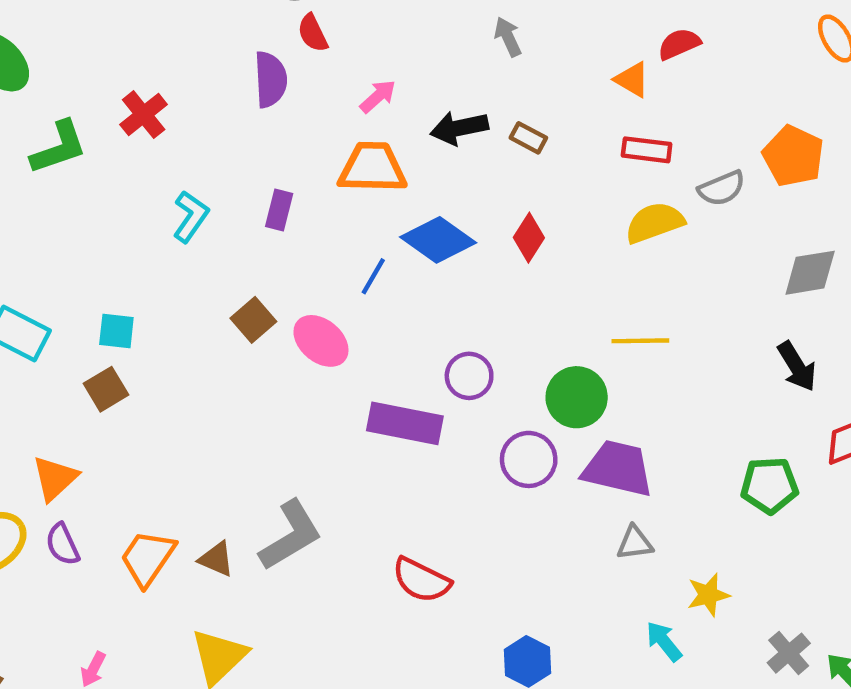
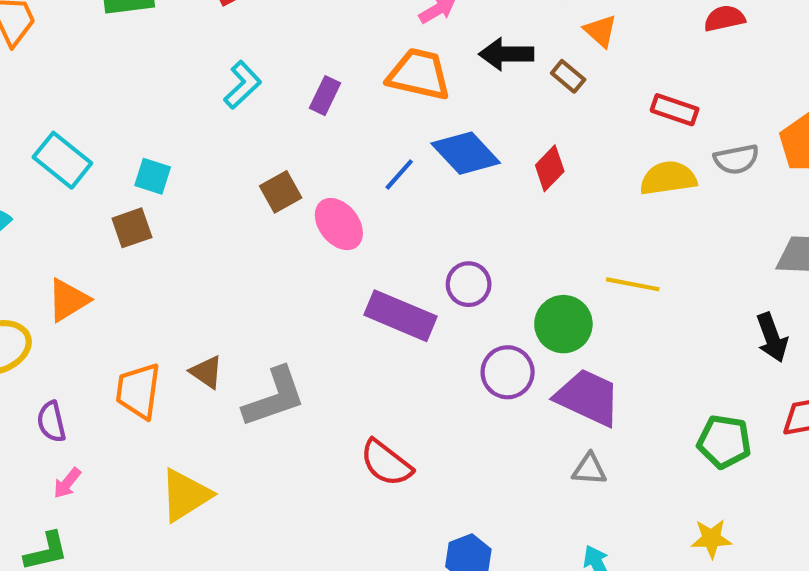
orange triangle: (632, 80) -> (600, 31), moved
purple semicircle: (63, 544) -> (51, 422), moved
orange trapezoid: (148, 558) -> (138, 391), turned -38
brown triangle: (216, 559) -> (206, 372), moved
yellow star: (708, 595) -> (711, 539), moved

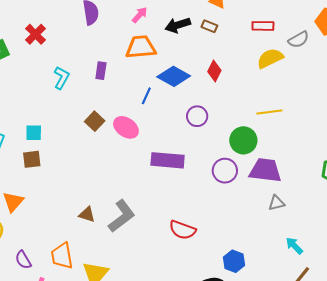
brown square: (132, 228) -> (32, 159), turned 30
purple circle: (469, 284) -> (197, 116), moved
orange trapezoid: (138, 391) -> (62, 256), moved

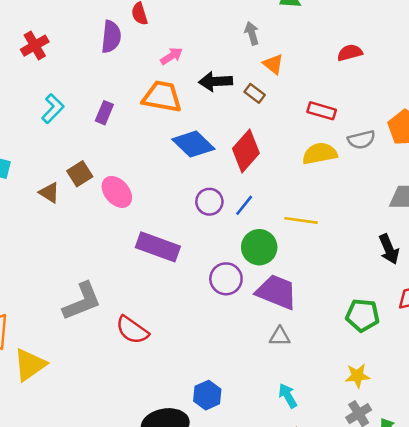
red diamond: (214, 71) -> (246, 151), size x1.5
blue line: (146, 96) -> (244, 205), moved
brown triangle: (87, 214) -> (49, 193), moved
red semicircle: (183, 230) -> (132, 330), moved

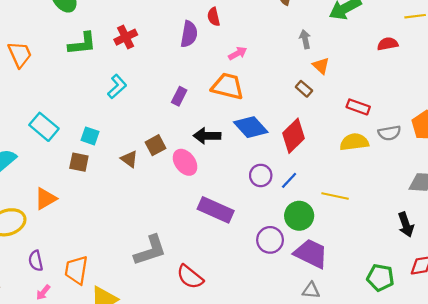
red semicircle: (350, 53) -> (388, 44), moved
black arrow: (216, 81) -> (207, 136), moved
cyan L-shape: (53, 109) -> (117, 87), moved

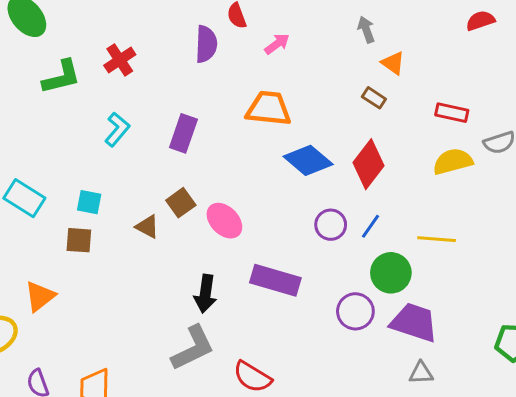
pink arrow: (238, 53) -> (277, 44), moved
purple rectangle: (179, 96) -> (183, 133), moved, size x1.4
black arrow: (207, 136) -> (205, 294), moved, turned -75

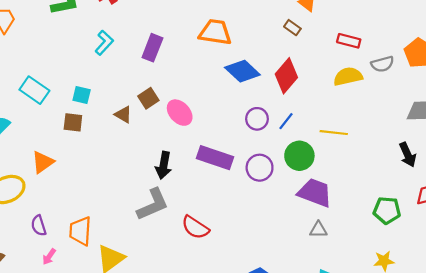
purple circle: (355, 311) -> (260, 168), moved

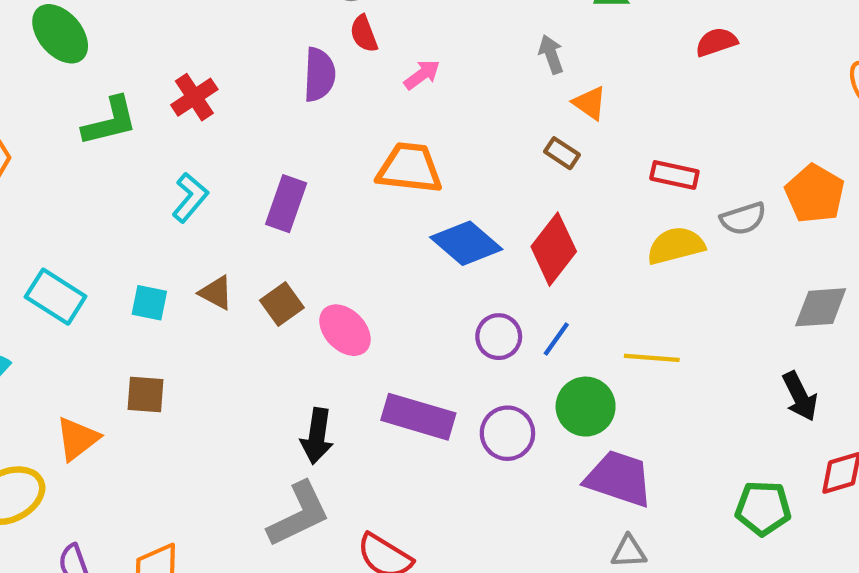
brown triangle: (123, 115) -> (216, 293), moved
brown square: (73, 122) -> (146, 395), moved

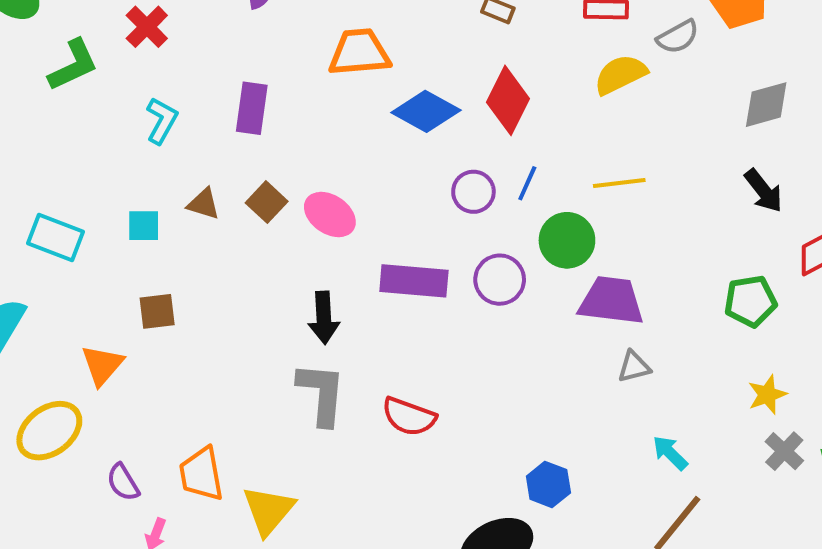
gray L-shape: (299, 514) -> (321, 394), turned -48

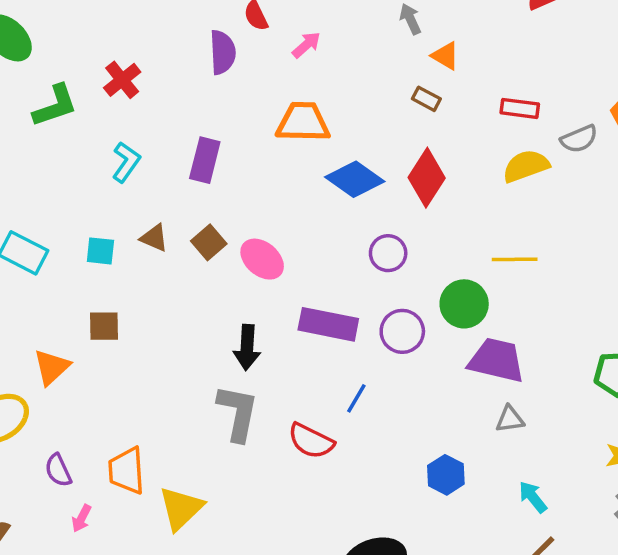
blue line: (527, 183) -> (356, 398), moved
blue hexagon: (548, 484) -> (446, 475), moved

